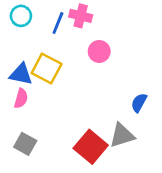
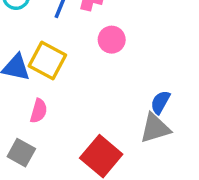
pink semicircle: (21, 98) -> (39, 111), moved
gray triangle: (122, 135) -> (155, 128), moved

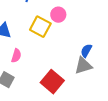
yellow square: (47, 60) -> (40, 27), moved

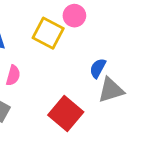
blue semicircle: (86, 51) -> (98, 68), moved

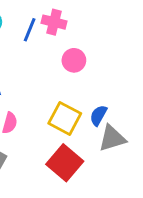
yellow square: (48, 33) -> (65, 118), moved

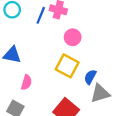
yellow square: (65, 118) -> (67, 66), moved

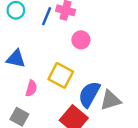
yellow square: (67, 66) -> (61, 75), moved
blue semicircle: (90, 77) -> (89, 94), moved, size x1.6

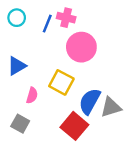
pink circle: (81, 40) -> (81, 47), size x1.6
blue triangle: (16, 59) -> (17, 66), turned -42

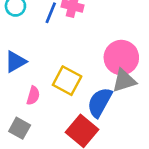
pink circle: (81, 47) -> (121, 58), moved
gray triangle: (111, 107) -> (124, 81), moved

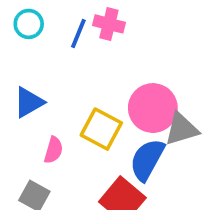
pink circle: (121, 58) -> (153, 108), moved

